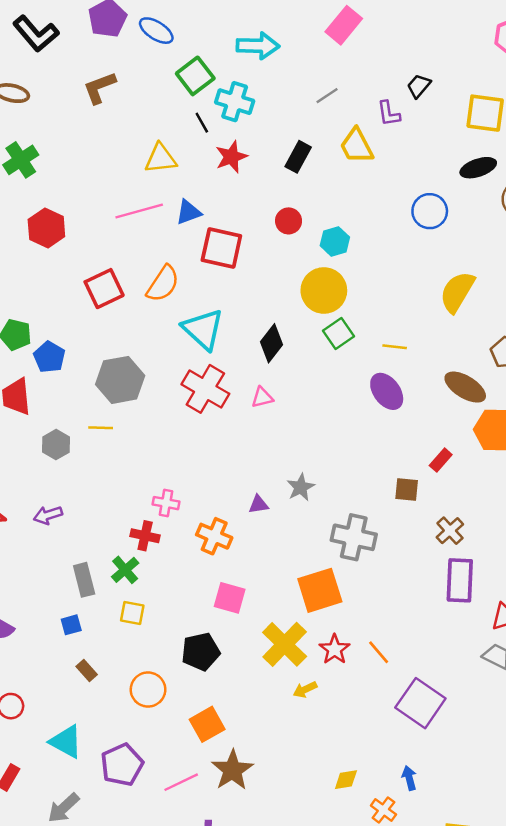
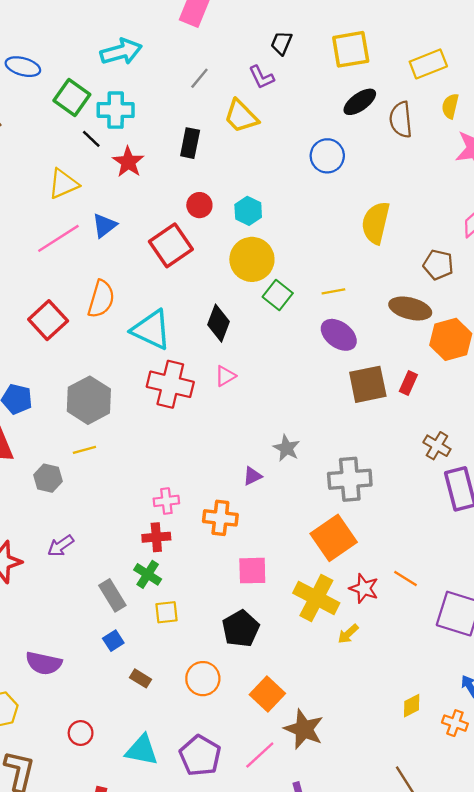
red square: (221, 248) -> (171, 245), moved, turned -30
brown square: (407, 490) -> (368, 384), moved, size x1.6

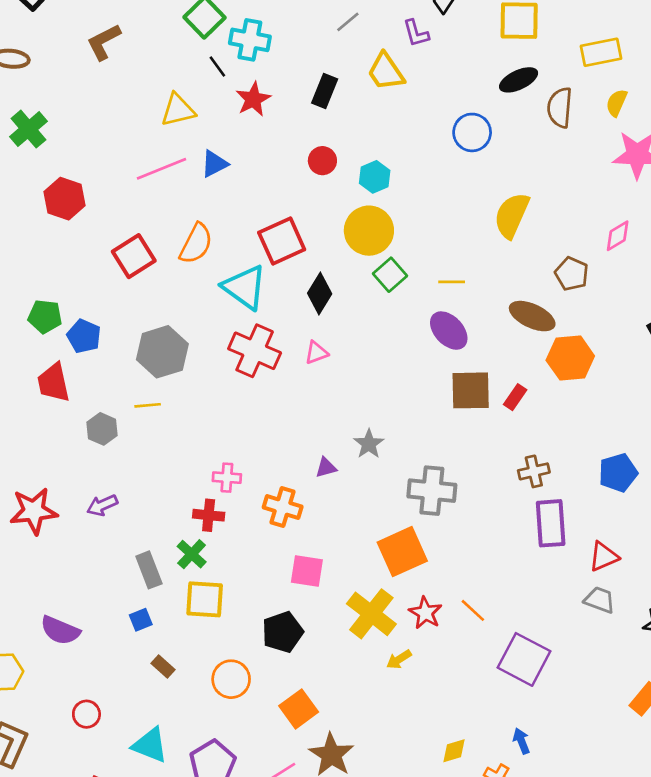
red square: (171, 245) -> (282, 241), moved
brown cross: (437, 446) -> (534, 471), turned 36
yellow square: (166, 612) -> (205, 599), size x1.5

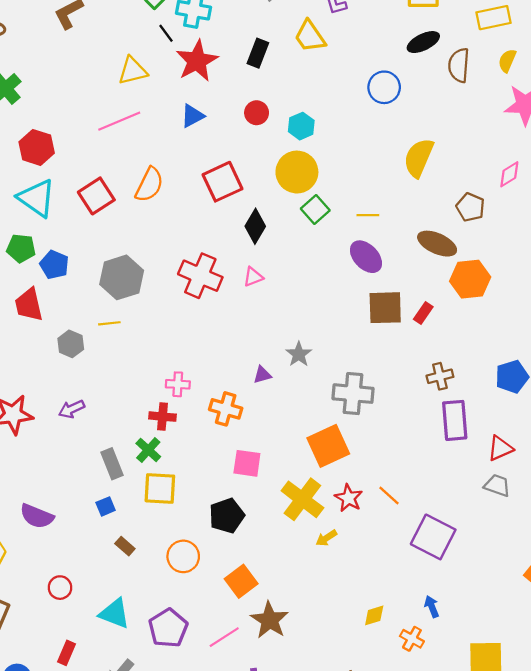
red star: (253, 99) -> (197, 61), size x1.4
blue triangle: (214, 164) -> (192, 116), moved
cyan triangle: (245, 287) -> (37, 198), moved

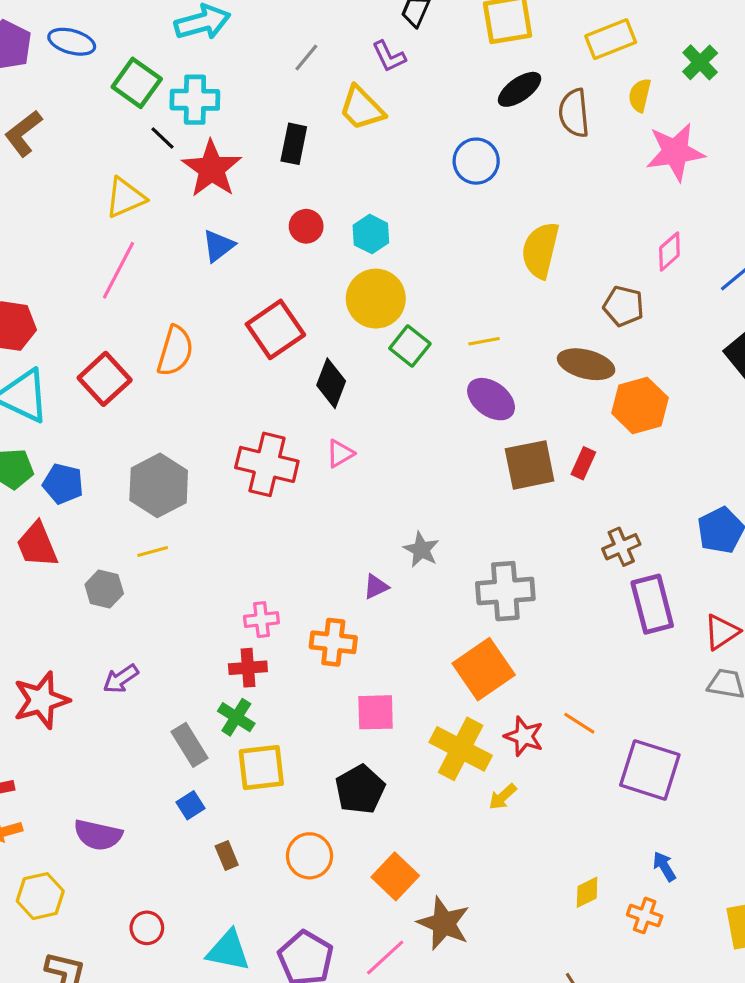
pink line: (119, 121) -> (119, 270), turned -30
brown rectangle: (125, 546) -> (227, 855), turned 36

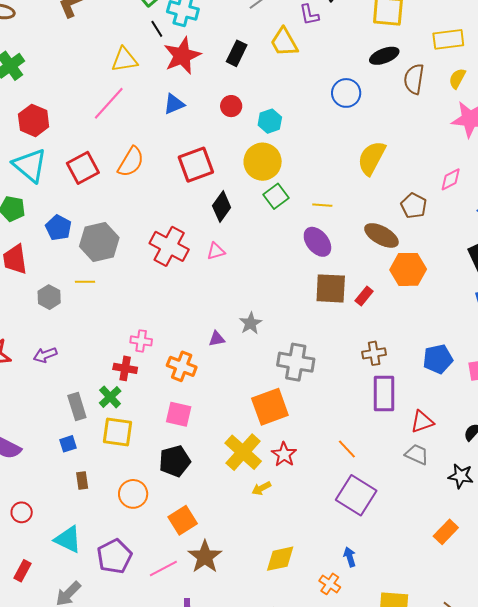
blue pentagon: (63, 484) -> (59, 228), moved
pink square: (376, 712) -> (179, 414), moved
orange line: (579, 723) -> (347, 449), moved
yellow diamond: (587, 892) -> (280, 559), moved, size x1.5

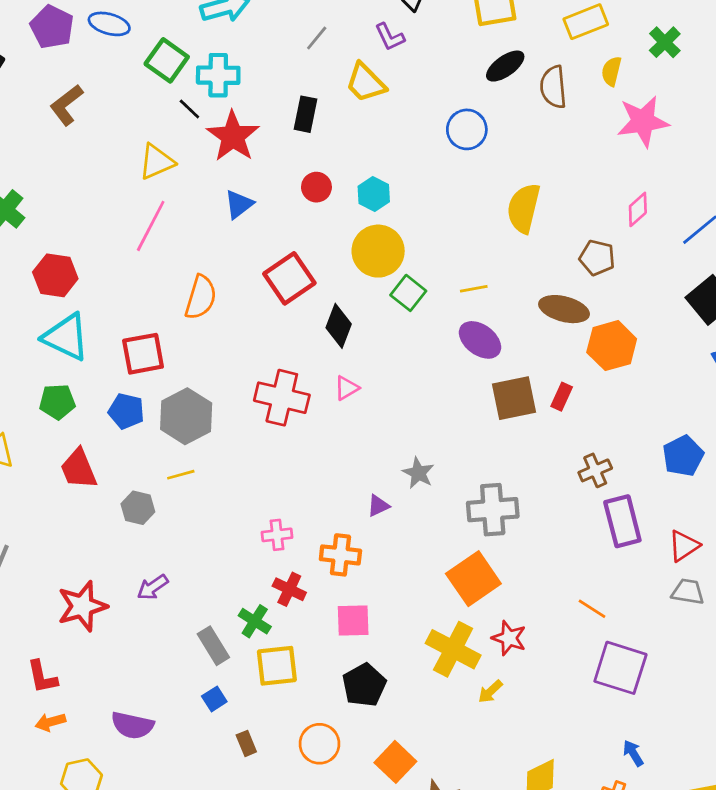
red square: (83, 168) -> (143, 354), moved, turned 32
red cross: (125, 368) -> (289, 589), moved, turned 30

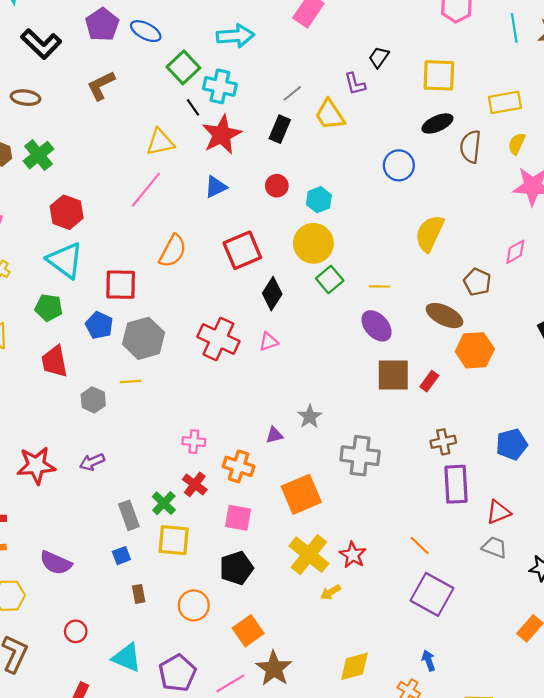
gray line: (317, 38) -> (292, 93), moved
orange square: (473, 579) -> (301, 494), moved

